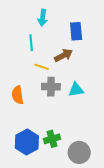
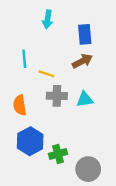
cyan line: (31, 43) -> (24, 59), moved
brown arrow: (63, 55) -> (82, 61), moved
blue hexagon: (27, 142) -> (30, 141), moved

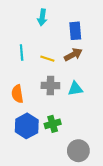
yellow line: (46, 74) -> (47, 59), moved
green cross: (58, 154) -> (53, 124), moved

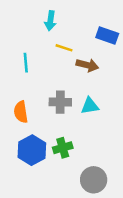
blue rectangle: (75, 31) -> (107, 35), moved, turned -66
brown arrow: (73, 55) -> (87, 65), turned 42
yellow line: (47, 59) -> (64, 48), moved

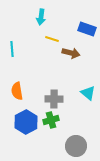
cyan line: (26, 63) -> (12, 49), moved
gray cross: (60, 102) -> (54, 99), moved
cyan triangle: (90, 106) -> (88, 93), moved, turned 49

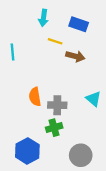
blue rectangle: (87, 29) -> (79, 24), moved
orange semicircle: (17, 91) -> (35, 97), moved
blue hexagon: (26, 122) -> (27, 151), moved

